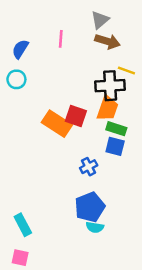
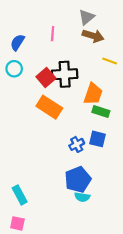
black cross: (110, 86) -> (65, 74), moved
red square: (76, 116) -> (46, 78), moved, turned 30
blue square: (115, 146) -> (98, 139), moved

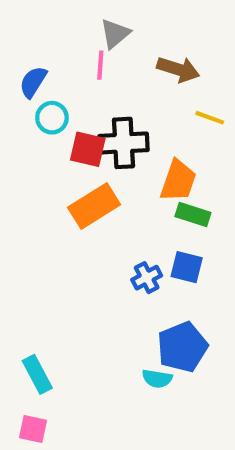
gray triangle: (87, 17) -> (115, 34), moved
cyan circle: (14, 69) -> (52, 118), moved
red square: (46, 78) -> (88, 149), turned -36
orange rectangle: (49, 107) -> (94, 206), turned -65
blue pentagon: (78, 180) -> (182, 347), moved

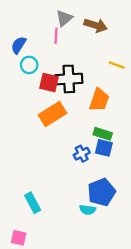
brown arrow: (178, 69) -> (96, 25), moved
green rectangle: (193, 214) -> (103, 134), moved
cyan rectangle: (37, 374) -> (33, 203), moved

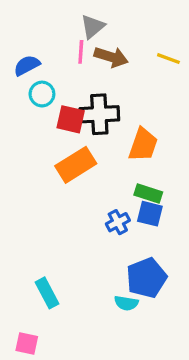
brown arrow: (96, 25) -> (111, 57), moved
blue semicircle: (19, 45) -> (27, 65), turned 30
yellow line: (117, 65) -> (168, 59), moved

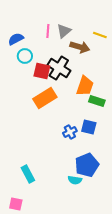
gray triangle: (93, 27) -> (64, 31), moved
brown arrow: (111, 57) -> (80, 47), moved
black cross: (99, 114) -> (59, 68), turned 35
green rectangle: (148, 193) -> (97, 101), moved

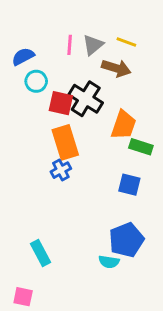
yellow line: (100, 35) -> (126, 42), moved
orange rectangle: (45, 98) -> (65, 142), turned -75
blue cross: (70, 132) -> (61, 170), moved

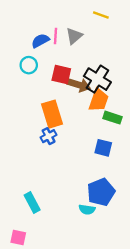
yellow line: (126, 42) -> (101, 15), moved
blue semicircle: (23, 57) -> (40, 41), moved
brown arrow: (116, 68) -> (79, 85), moved
black cross: (86, 99) -> (97, 79), moved
red square: (61, 103) -> (61, 74), moved

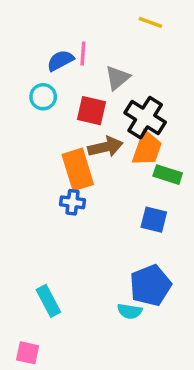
gray triangle: (74, 36) -> (117, 78), moved
brown arrow: (79, 85) -> (105, 147), moved, turned -30
blue cross: (49, 136) -> (73, 202), turned 35

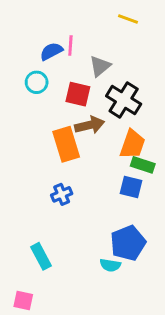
orange trapezoid: (147, 149) -> (132, 144), moved
green rectangle: (168, 175) -> (143, 165), moved
blue cross: (73, 202) -> (62, 194), moved, turned -30

